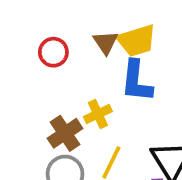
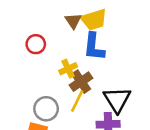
red circle: (53, 52) -> (36, 44), moved
brown cross: (65, 133) -> (81, 82), moved

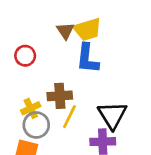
yellow cross: (68, 69) -> (31, 108), moved
brown cross: (81, 82) -> (60, 96), moved, turned 30

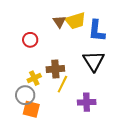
blue L-shape: (87, 58) -> (97, 31), moved
black triangle: (112, 115) -> (94, 61), moved
gray circle: (36, 125) -> (25, 95), moved

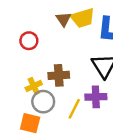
yellow line: (62, 84) -> (74, 109), moved
gray circle: (25, 95) -> (43, 102), moved
purple cross: (87, 102) -> (96, 97), moved

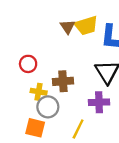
red circle: (29, 41) -> (28, 64), moved
yellow cross: (34, 86) -> (39, 92), turned 35
yellow line: (74, 109) -> (78, 129), moved

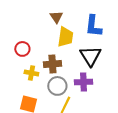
yellow trapezoid: (86, 26) -> (65, 37), moved, turned -65
gray circle: (48, 107) -> (57, 86), moved

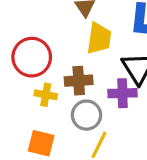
red circle: (22, 49) -> (32, 57), size x1.6
purple cross: (83, 82) -> (122, 93), moved

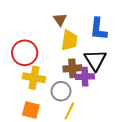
brown cross: (79, 81) -> (72, 68), moved
yellow cross: (46, 95) -> (34, 78), size x1.5

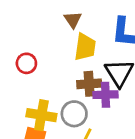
red circle: (25, 53) -> (26, 63), size x0.6
yellow cross: (34, 78) -> (41, 115), moved

